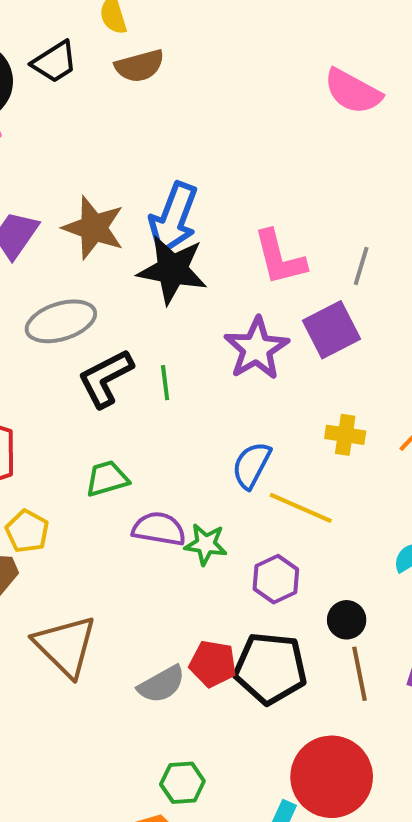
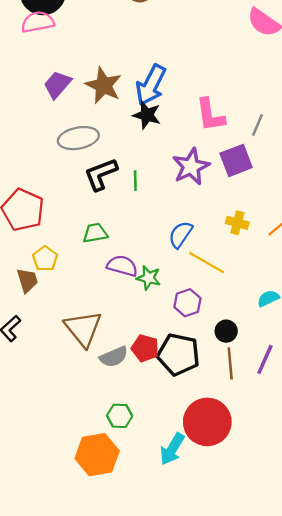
black star: (172, 270) -> (147, 115), size x0.7
brown triangle: (65, 646) -> (83, 329), moved

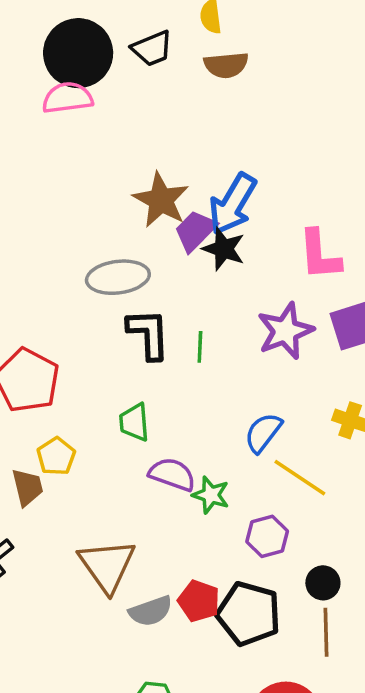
purple trapezoid: (57, 85) -> (195, 231), moved
black L-shape: (101, 174) -> (148, 334), turned 105
green trapezoid: (95, 233) -> (134, 422), turned -88

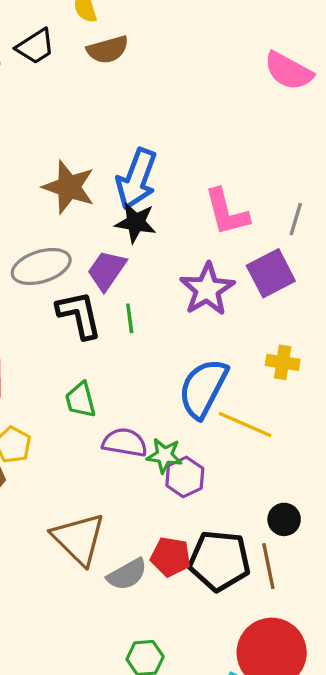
purple trapezoid: (195, 231) -> (107, 270), moved
blue semicircle: (263, 433) -> (203, 388), size x1.5
purple hexagon: (267, 536) -> (185, 477), moved
brown line: (326, 632) -> (268, 566), moved

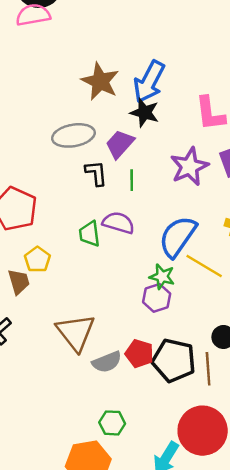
black L-shape: (79, 315) -> (96, 173), size x0.7
purple semicircle: (125, 443) -> (118, 223), moved
green star: (164, 455) -> (162, 277), moved

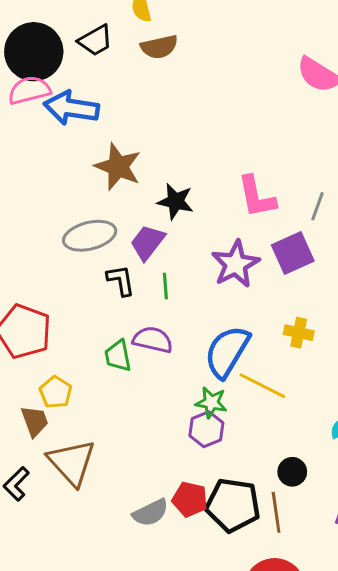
blue arrow: (149, 82) -> (71, 108), moved, turned 75
brown triangle: (76, 332) -> (72, 463), moved

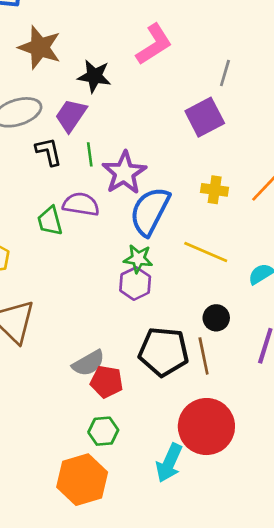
pink L-shape: (257, 197) -> (154, 44), moved, turned -108
purple star: (236, 264) -> (124, 173), moved
yellow line: (262, 386) -> (206, 252), moved
red pentagon: (190, 499) -> (107, 382), moved

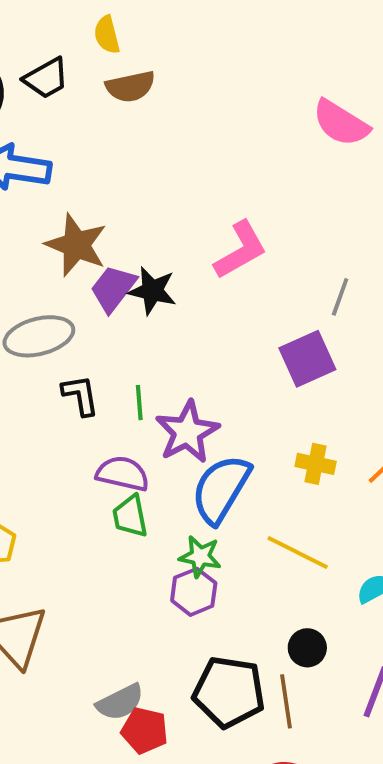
purple trapezoid: (71, 115) -> (113, 288), moved
green trapezoid: (50, 221) -> (130, 516), moved

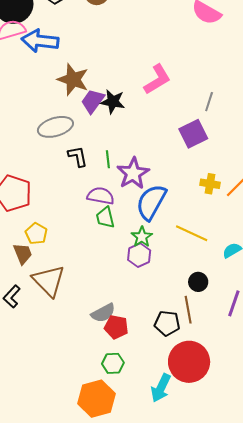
yellow cross: (316, 464) -> (210, 184), moved
green star: (200, 556) -> (142, 237), turned 30
black pentagon: (229, 692) -> (167, 323), moved, size x0.7

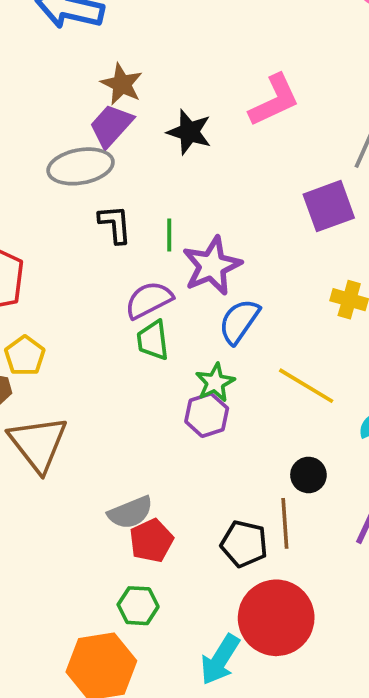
brown star: (73, 80) -> (122, 84), size x0.7
purple trapezoid: (93, 101) -> (111, 126), moved
purple semicircle: (101, 196) -> (149, 300), turned -44
blue semicircle: (151, 202) -> (239, 321), size x0.7
red pentagon: (116, 327) -> (151, 541), turned 30

